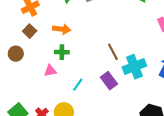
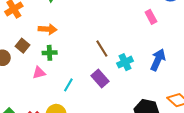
brown square: (30, 31) -> (22, 46), moved
cyan cross: (134, 67) -> (125, 62), size x0.7

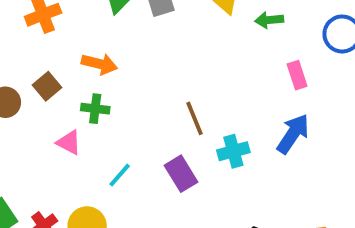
blue arrow: (158, 60) -> (293, 134), moved
pink triangle: (39, 73) -> (69, 143), turned 32

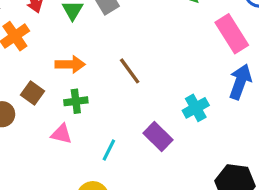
pink rectangle: (297, 75) -> (232, 34), size x1.6
brown line: (195, 118) -> (130, 71), moved

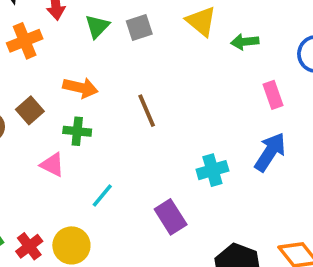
pink rectangle: (232, 34) -> (273, 95), size x0.6
purple rectangle: (158, 136) -> (171, 217), moved

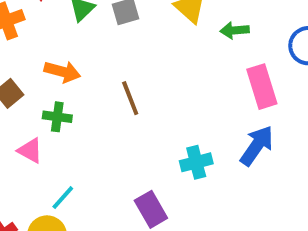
pink rectangle: (273, 95) -> (262, 87), size x1.5
cyan line: (102, 195) -> (63, 198), moved

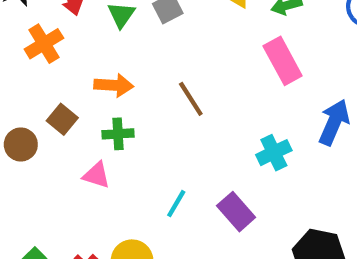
pink rectangle: (262, 87) -> (283, 61), moved
cyan line: (63, 198) -> (176, 204), moved

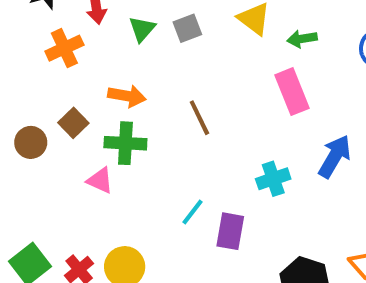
green cross: (118, 134) -> (125, 143), size x1.4
cyan line: (176, 204) -> (192, 212), moved
purple rectangle: (236, 212) -> (230, 231), turned 45

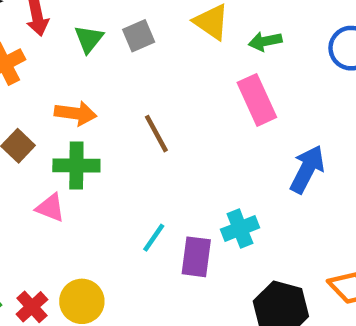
cyan cross: (273, 179) -> (240, 229), moved

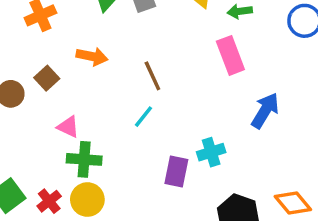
green cross: (76, 165) -> (84, 159), moved
cyan line: (154, 238) -> (143, 117), moved

